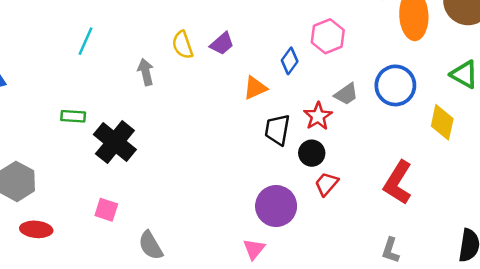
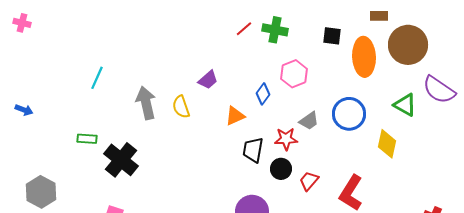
yellow semicircle: (183, 45) -> (181, 107), moved
gray arrow: (146, 72) -> (146, 103), size x1.5
red star: (318, 116) -> (286, 139), turned 30
red trapezoid: (327, 184) -> (309, 181), moved

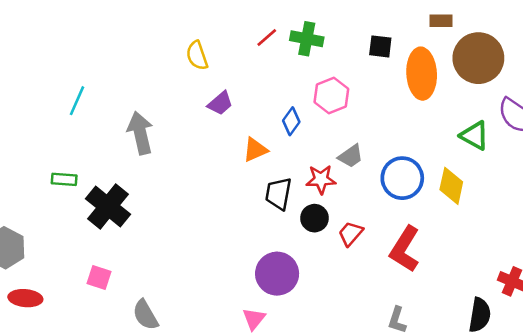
yellow semicircle: (181, 107) -> (197, 55), moved
blue circle: (349, 114) -> (402, 178), moved

